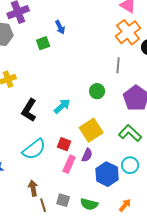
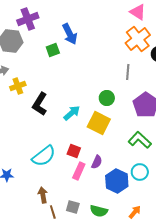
blue arrow: (60, 27) -> (70, 34), size x1.5
black L-shape: (29, 110) -> (40, 104), moved
yellow square: (91, 130) -> (99, 123), moved, turned -30

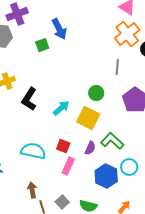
green L-shape: (140, 140) -> (112, 141), moved
cyan semicircle: (44, 156) -> (33, 151), turned -130
purple semicircle: (97, 162) -> (90, 148), moved
gray square: (73, 207) -> (62, 202), turned 32

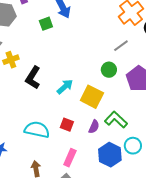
gray line: (117, 67) -> (121, 46), turned 49
green circle: (96, 93) -> (109, 70), moved
pink rectangle: (68, 166) -> (70, 158), moved

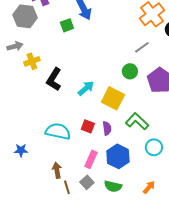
purple semicircle: (94, 127) -> (107, 128), moved, turned -32
blue hexagon: (110, 155) -> (118, 156), moved

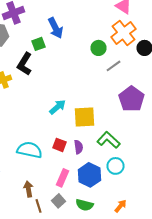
green circle: (130, 71) -> (98, 48), moved
black L-shape: (54, 79) -> (24, 64), moved
yellow square: (113, 98) -> (84, 117), turned -30
cyan circle: (154, 147) -> (116, 166), moved

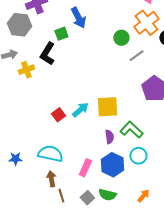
cyan arrow: (58, 107) -> (80, 110), moved
red square: (60, 145) -> (58, 115), moved, turned 32
purple semicircle: (78, 147) -> (109, 137), moved
cyan semicircle: (30, 150) -> (50, 154), moved
gray square: (58, 201) -> (87, 198), moved

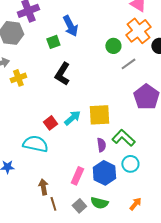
black L-shape: (47, 54) -> (62, 74), moved
cyan semicircle: (50, 154) -> (35, 144), moved

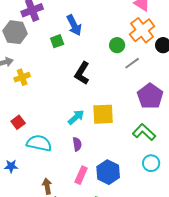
black L-shape: (62, 74) -> (82, 73), moved
red square: (50, 123) -> (18, 122), moved
green L-shape: (123, 138) -> (144, 132), moved
purple semicircle: (101, 145) -> (77, 144), moved
cyan circle: (130, 164) -> (151, 163), moved

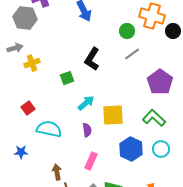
orange cross: (142, 30) -> (152, 16), turned -35
green square: (57, 41) -> (67, 78), moved
gray line: (132, 63) -> (132, 54), moved
yellow square: (103, 114) -> (113, 115), moved
blue hexagon: (108, 172) -> (131, 149), moved

